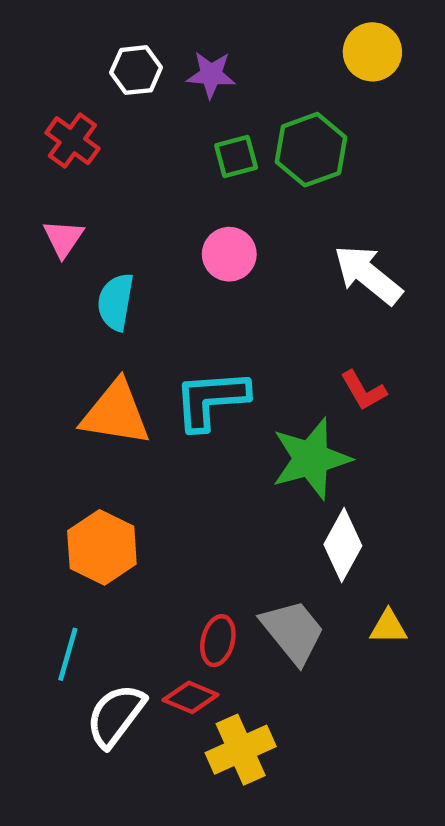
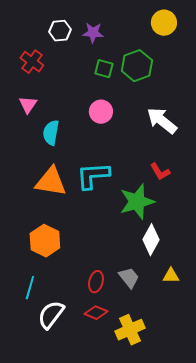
green square: (236, 156) -> (104, 69), turned 30
gray trapezoid: (293, 631) -> (129, 278), size x0.7
red diamond: (191, 697) -> (96, 313), moved
yellow cross: (241, 750) -> (130, 330), moved

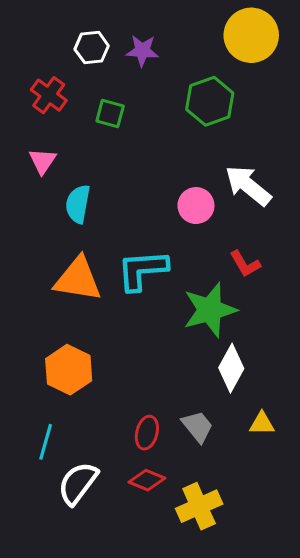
yellow circle: (164, 23) -> (251, 35), size x1.4
green square: (104, 69) -> (110, 114), moved
pink circle: (101, 112) -> (196, 206), moved

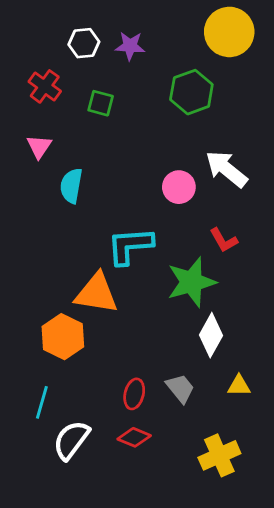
orange triangle: (78, 279) -> (96, 293), moved
yellow cross: (199, 506) -> (219, 455), moved

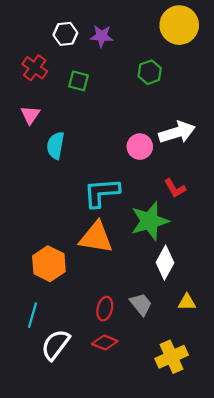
green hexagon: (191, 92) -> (150, 72), size x0.7
white arrow: (226, 169) -> (177, 132), turned 124
orange triangle: (96, 293) -> (96, 237), moved

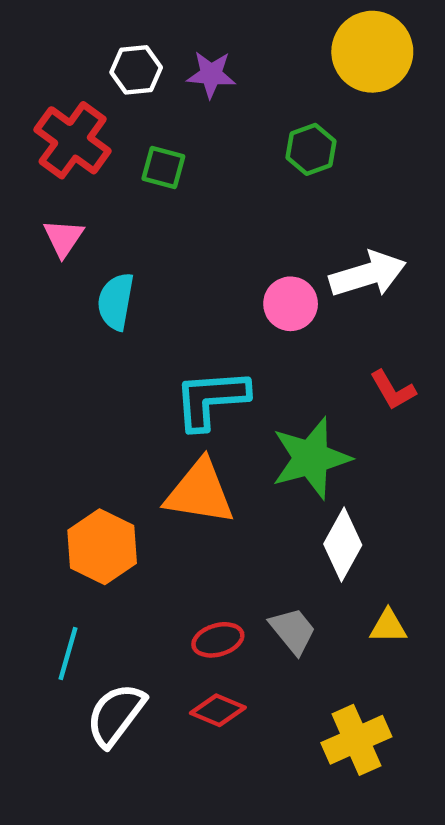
red cross: (35, 68) -> (73, 140), size x1.4
red L-shape: (175, 188) -> (393, 390), moved
red ellipse: (105, 309) -> (218, 640), turned 60

